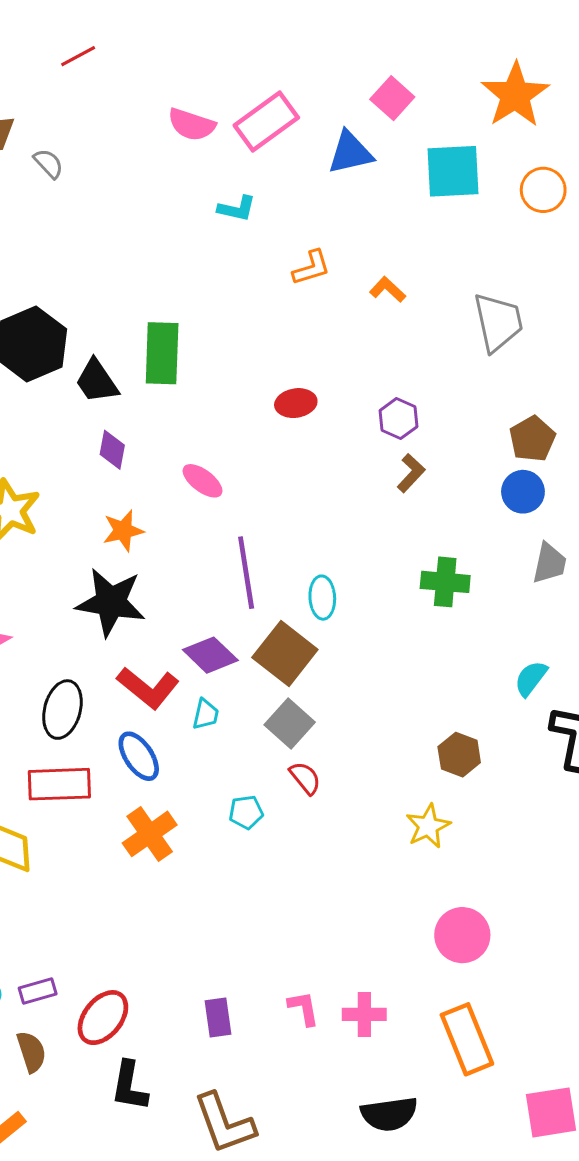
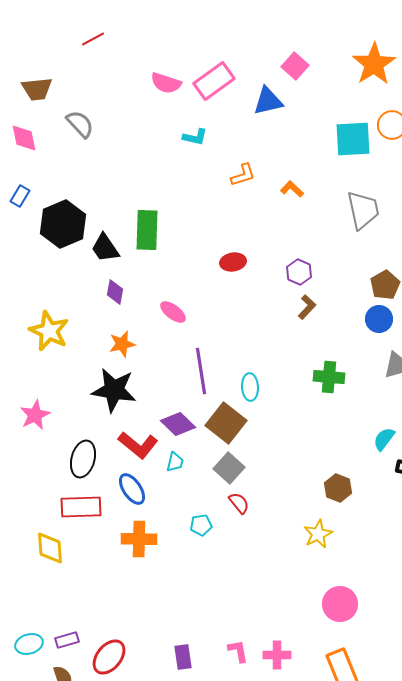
gray semicircle: (48, 163) -> (80, 124), moved, size x1.4
cyan square: (453, 171) -> (353, 139), moved
orange cross: (150, 834) -> (139, 539), turned 36

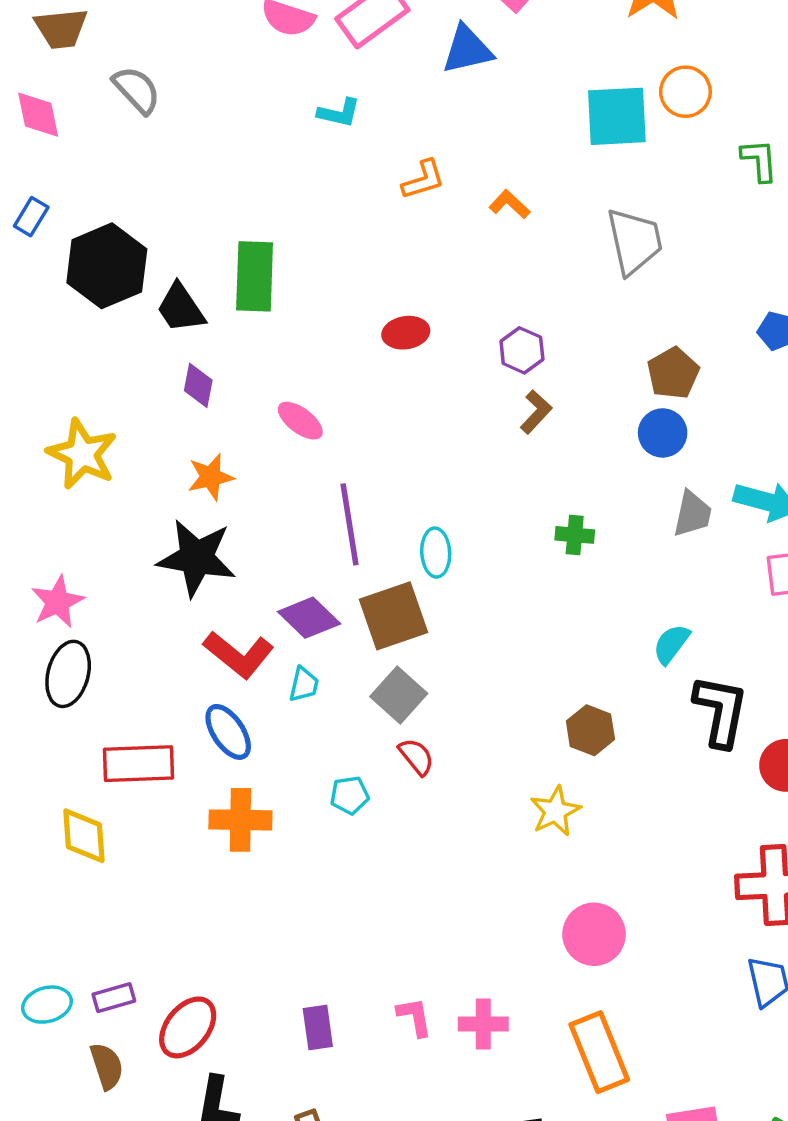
green cross: (329, 377) -> (575, 535), size x0.7
brown square: (226, 423) -> (393, 616), turned 33
black ellipse: (83, 459) -> (68, 674), moved

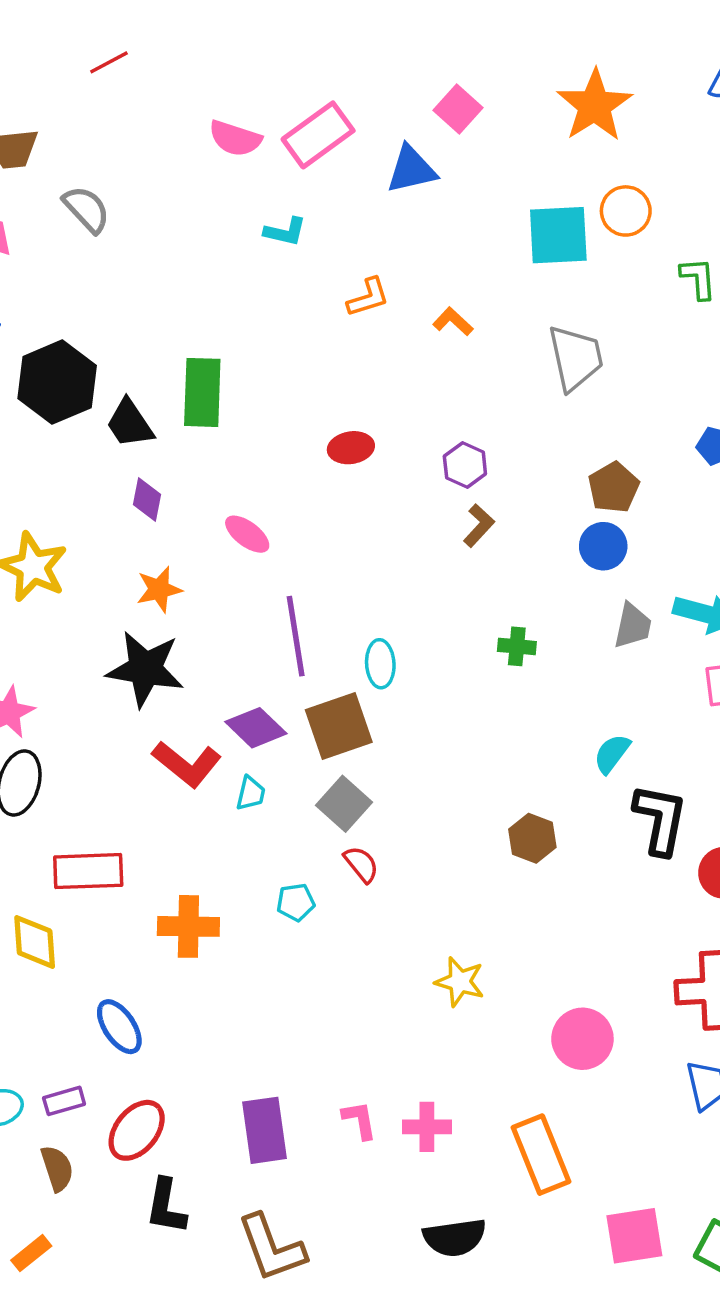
blue ellipse: (228, 732) -> (119, 1027), moved
yellow star: (555, 811) -> (460, 982), moved, turned -30
pink circle: (594, 934) -> (582, 1039), moved
purple rectangle: (318, 1027) -> (264, 1130), size x1.5

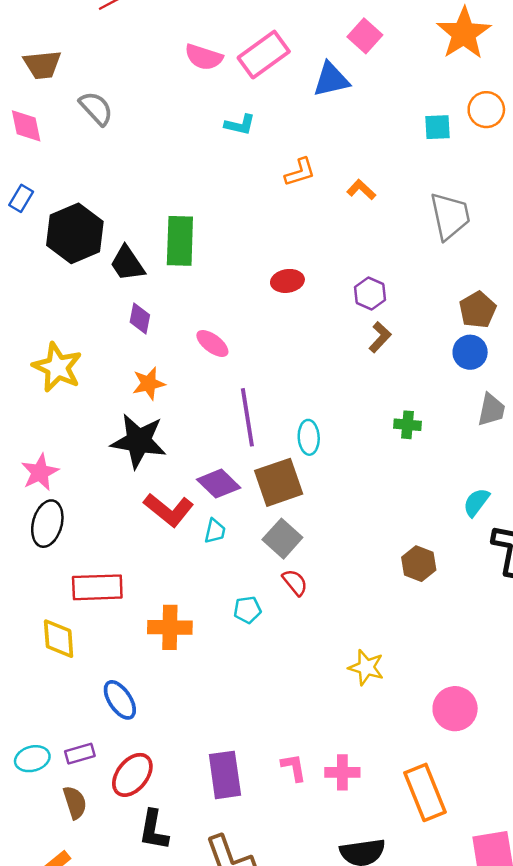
cyan square: (558, 235) -> (438, 127), size x0.6

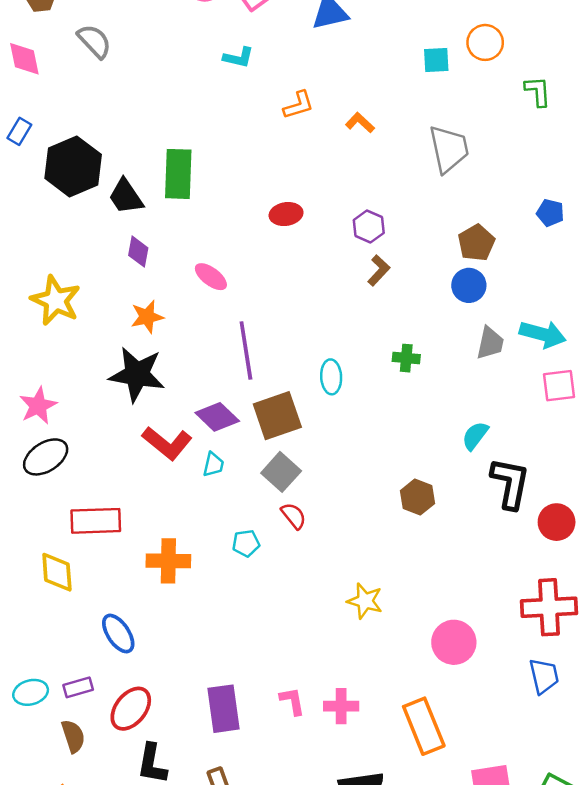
cyan ellipse: (309, 437) -> (331, 377), moved
black ellipse: (47, 524) -> (46, 457), turned 42

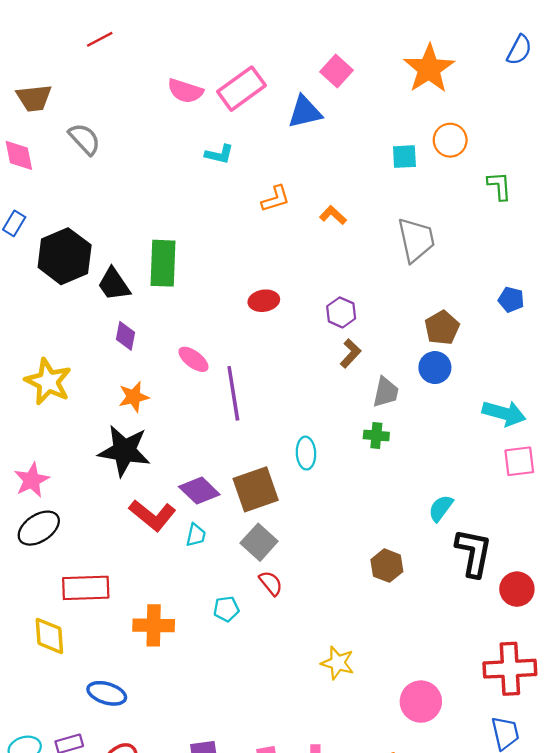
gray trapezoid: (490, 343) -> (386, 392), moved
purple line: (246, 351) -> (233, 393), moved
blue ellipse: (118, 634) -> (107, 693), turned -39

